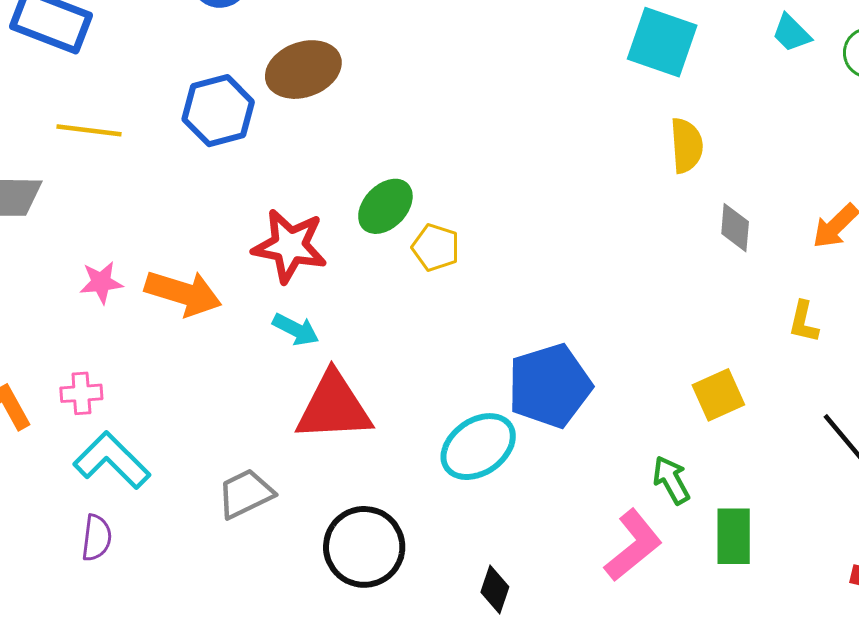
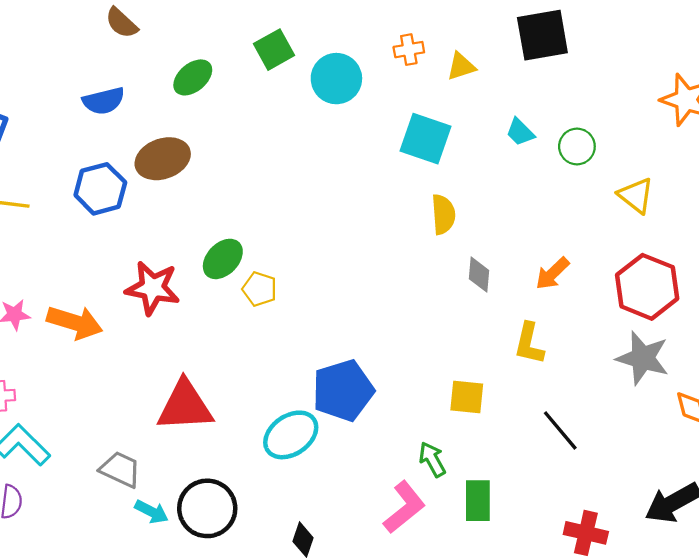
yellow L-shape: (804, 322) -> (529, 344), size x1.4
cyan arrow: (296, 329) -> (152, 512), moved
yellow square: (718, 395) -> (467, 397), turned 30
gray trapezoid: (246, 494) -> (120, 469), turned 51

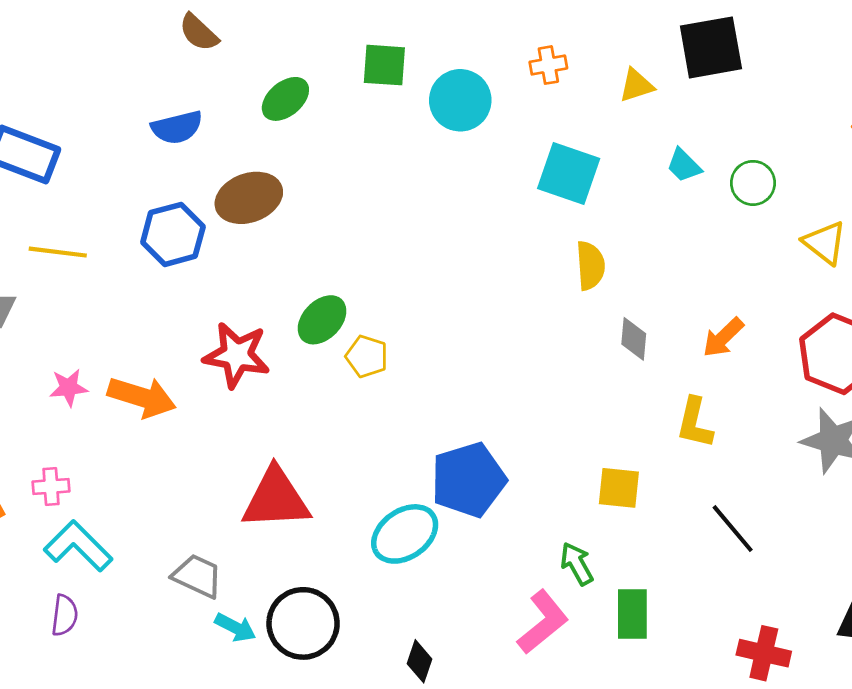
green square: (274, 50) -> (384, 65), turned 33
yellow triangle: (461, 66) -> (636, 85), moved

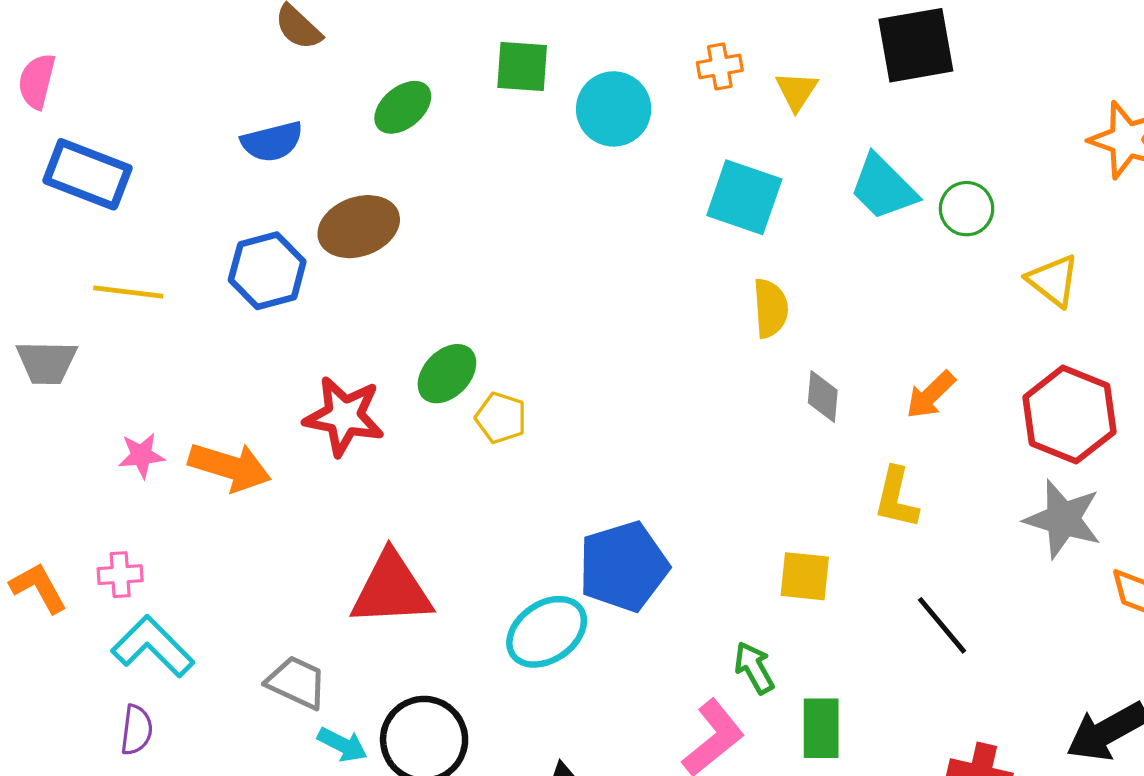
yellow triangle: (636, 85) -> (797, 91), moved, turned -39
cyan trapezoid: (684, 165) -> (883, 187), size x1.6

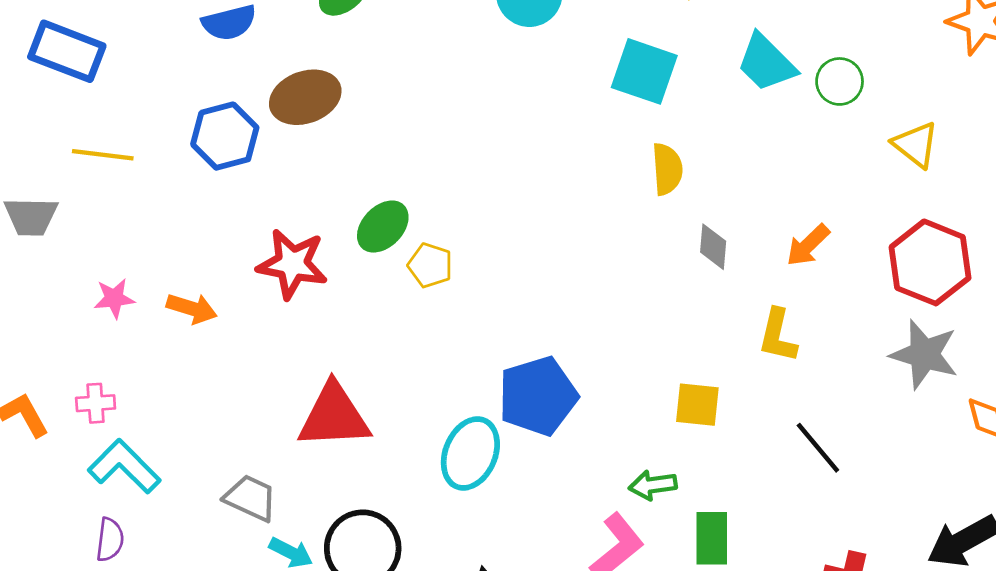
orange arrow: (230, 467) -> (192, 308), size x0.7
cyan ellipse: (547, 632) -> (470, 453), turned -32
green arrow: (754, 668) -> (653, 485), turned -69

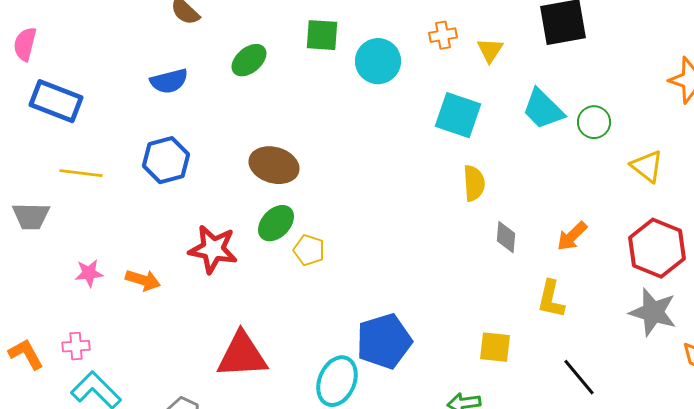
brown ellipse: (305, 97) -> (274, 165), moved, turned 36

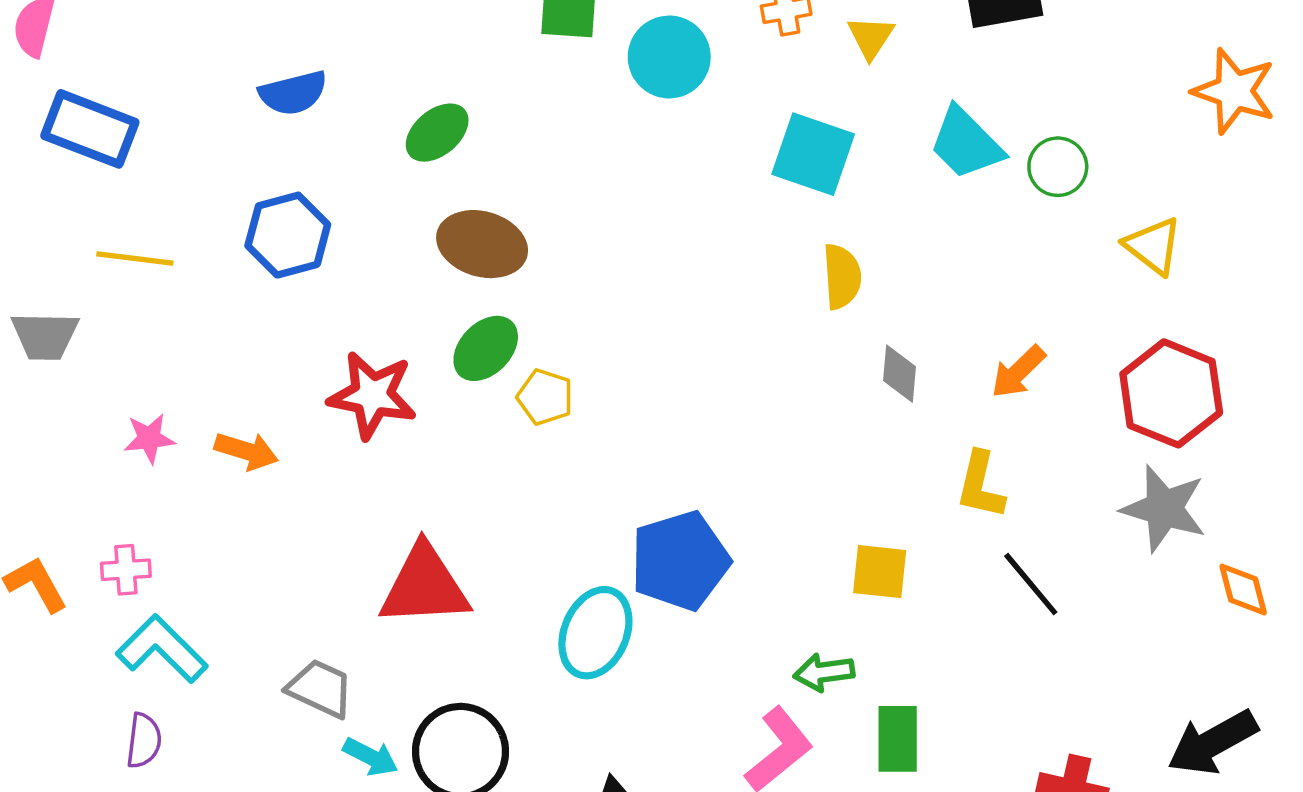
green ellipse: (249, 60) -> (437, 133), moved
black line: (579, 377) -> (1031, 584), moved

